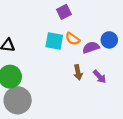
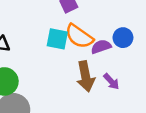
orange semicircle: (73, 39) -> (79, 36), size x1.6
brown arrow: (78, 72) -> (86, 76), size x1.6

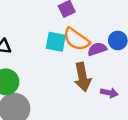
purple arrow: (111, 81) -> (109, 93), moved, turned -35

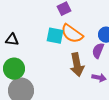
purple semicircle: (97, 49) -> (98, 51), moved, turned -49

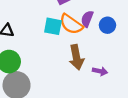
purple semicircle: (98, 51) -> (87, 19), moved

